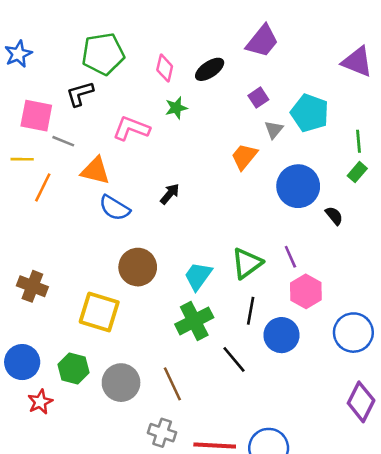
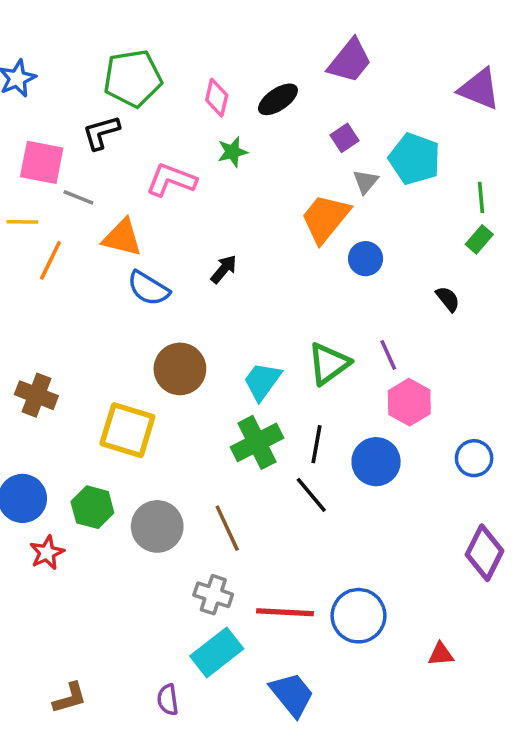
orange trapezoid: (244, 157) -> (325, 218), size x1.4
blue circle: (298, 186) -> (366, 259), moved, size x0.6
black line: (251, 311) -> (316, 444), moved
blue circle: (353, 333) -> (474, 458), size x0.7

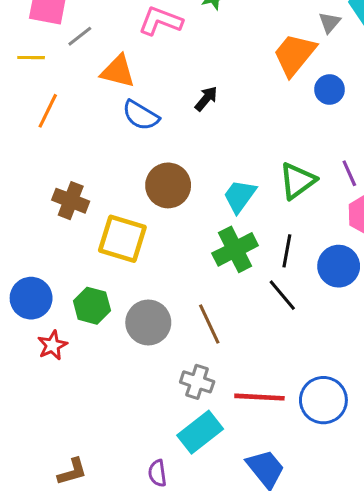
gray line: (78, 197) -> (80, 36), turned -60
orange line: (50, 260) -> (48, 111), moved
brown cross: (36, 395) -> (71, 201), moved

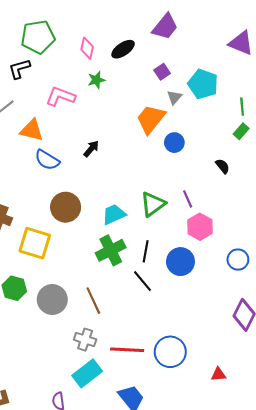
cyan trapezoid: (240, 196) -> (114, 214), turned 30

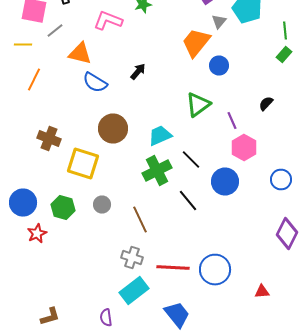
black semicircle: (223, 166) -> (266, 104), moved, turned -98
green triangle: (153, 204) -> (198, 104), moved
black line: (146, 251) -> (191, 160), moved, turned -55
gray circle: (52, 300) -> (102, 204), moved, size x0.6

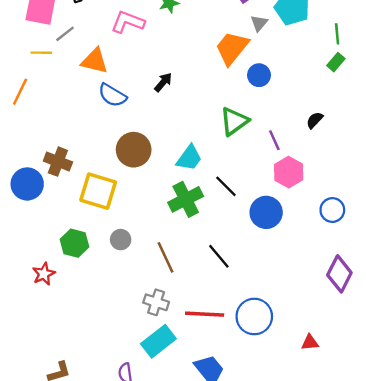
yellow line: (23, 44) -> (41, 53), moved
orange line: (34, 80) -> (20, 92), moved
cyan trapezoid: (160, 136) -> (189, 158), turned 150
black line: (188, 200) -> (219, 256), moved
blue circle: (23, 202) -> (27, 184), moved

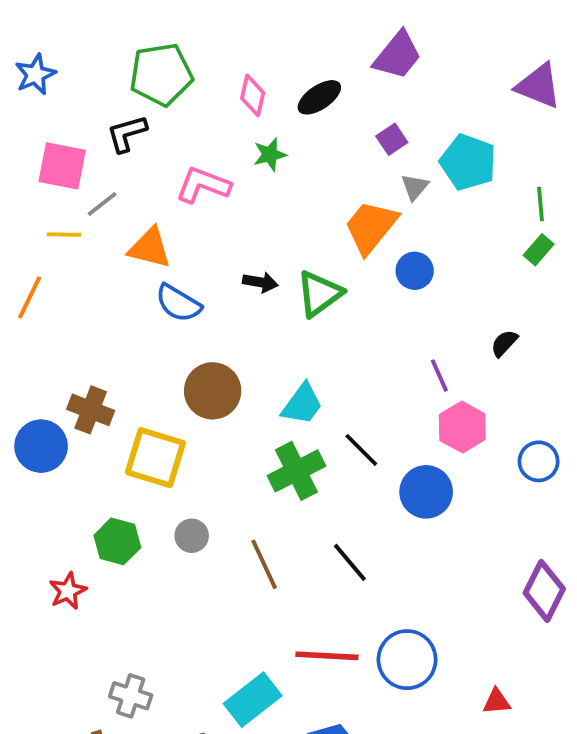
black arrow: (163, 82) -> (260, 282), turned 60
green triangle: (234, 121) -> (319, 294), moved
blue circle: (332, 210) -> (539, 461), moved
gray cross: (156, 302) -> (131, 696), moved

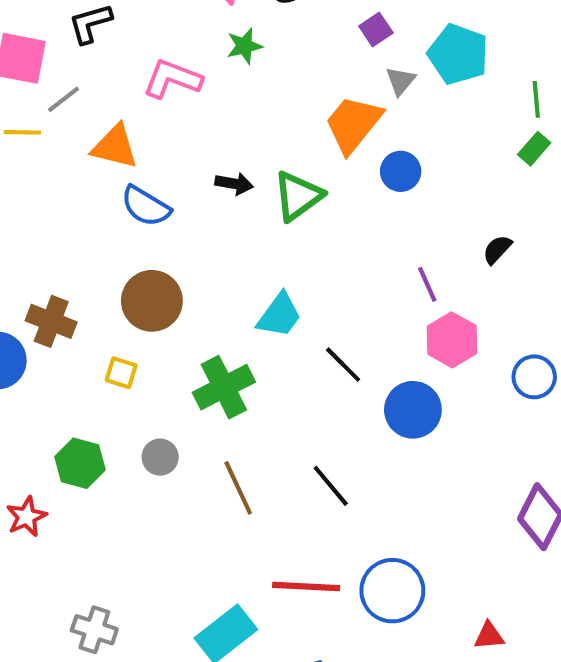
brown circle: (213, 391) -> (152, 301), moved
yellow square: (155, 458) -> (121, 373), size x0.5
green cross: (296, 471) -> (224, 387), moved

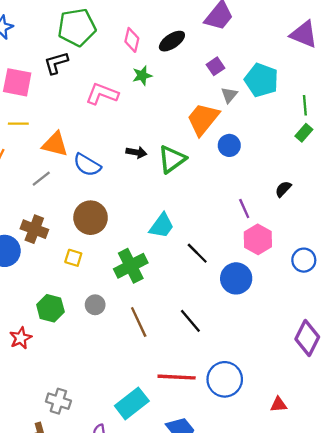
gray line: (64, 99) -> (41, 179), moved
orange triangle: (115, 147) -> (55, 144), moved

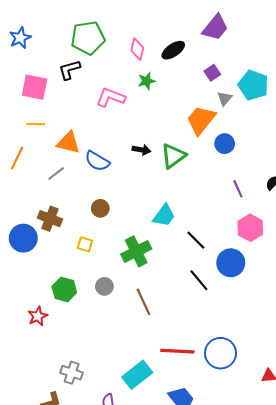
purple line: (244, 208) -> (238, 189), moved
brown circle: (91, 218) -> (100, 208), size x0.6
black line: (190, 321) -> (199, 280), moved

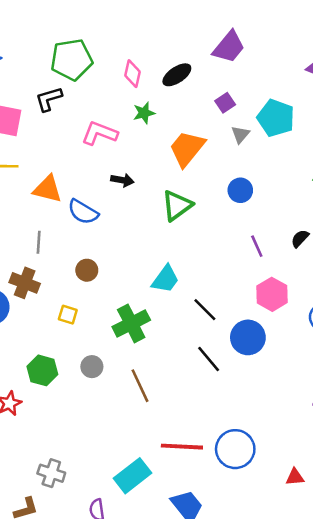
orange trapezoid: (201, 120) -> (187, 148), moved
black arrow: (141, 150) -> (122, 180), moved
gray line: (56, 173) -> (39, 242), moved, turned -48

